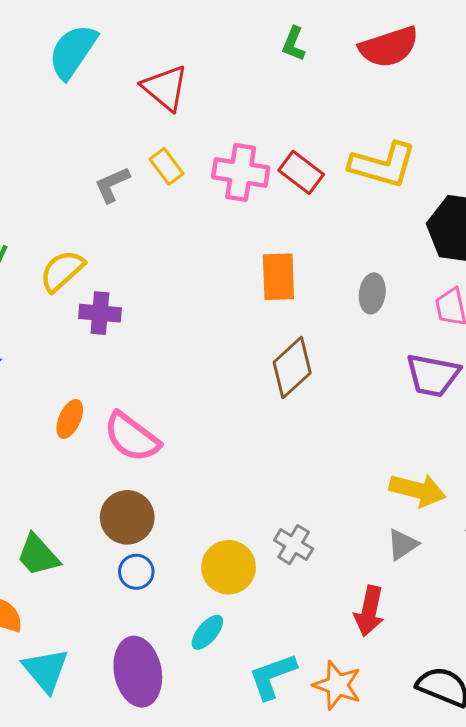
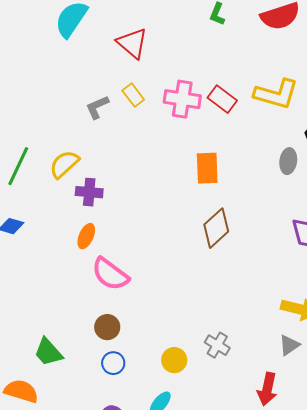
gray ellipse: (372, 293) -> (288, 161), moved
orange ellipse: (70, 419) -> (86, 236), moved
brown circle: (127, 517) -> (107, 327), size x0.7
yellow circle: (229, 567) -> (174, 360), size x0.7

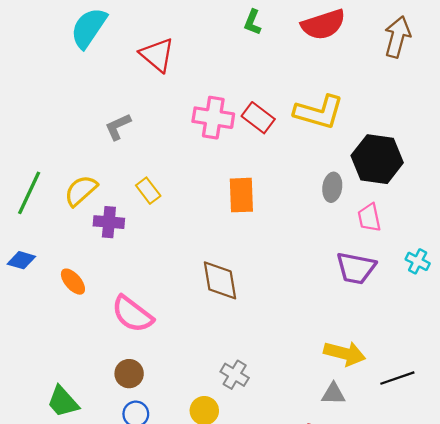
yellow rectangle: (133, 95) -> (148, 191), moved
brown diamond: (216, 228) -> (220, 280), moved, turned -57
orange ellipse: (86, 236) -> (73, 282), moved, turned -65
gray cross: (217, 345) -> (235, 375), moved
gray triangle: (289, 345) -> (333, 394), turned 35

